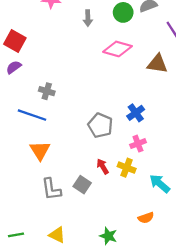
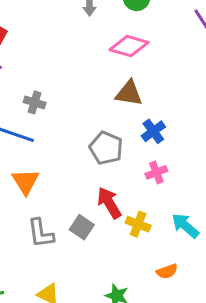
brown triangle: (157, 64) -> (129, 93), moved
red arrow: (103, 166) -> (109, 203), size x1.5
yellow cross: (127, 168) -> (138, 224), moved

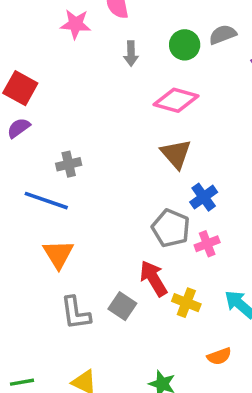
brown triangle: (129, 93) -> (176, 154), turned 40
gray cross: (35, 102) -> (69, 164), turned -30
gray pentagon: (106, 148) -> (171, 228), moved

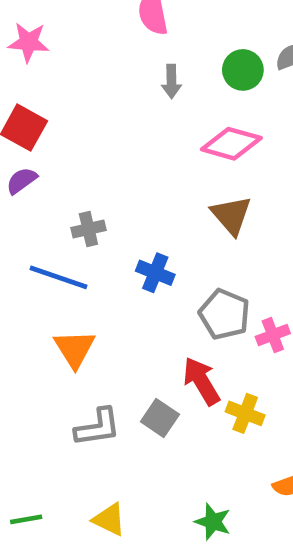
pink star: (76, 24) -> (29, 42), moved
blue cross: (204, 197) -> (155, 273), moved, turned -32
gray L-shape: (76, 313) -> (98, 427), turned -90

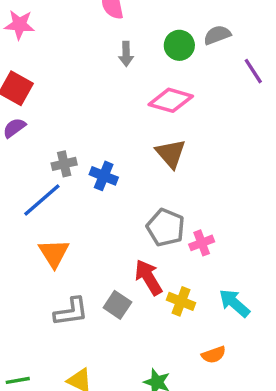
blue cross: (155, 273) -> (104, 176), moved
blue line: (58, 277) -> (42, 200), turned -60

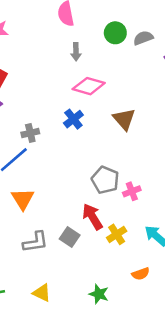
green circle: (179, 45) -> (115, 33), moved
pink diamond: (171, 100) -> (89, 86), moved
brown triangle: (171, 154) -> (124, 119), moved
blue cross: (104, 176) -> (73, 119), moved, turned 30
yellow cross: (181, 301) -> (117, 234), turned 36

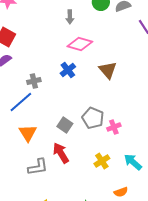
red arrow: (92, 217) -> (61, 153), moved
gray square: (70, 237) -> (65, 125), moved

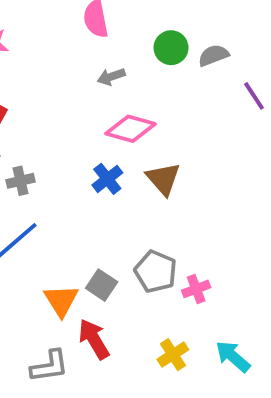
gray arrow: (70, 17) -> (111, 77), turned 72
brown triangle: (108, 70) -> (163, 179), moved
gray cross: (34, 81) -> (20, 181), moved
orange triangle: (28, 133) -> (61, 300), moved

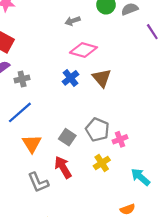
orange triangle: (61, 300) -> (32, 144), moved
yellow cross: (173, 355) -> (102, 163), moved
gray L-shape: (49, 366) -> (38, 182), turned 75

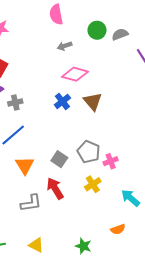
gray L-shape: (38, 182) -> (31, 203), turned -75

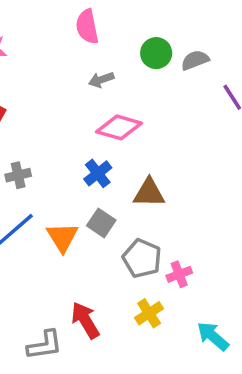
brown triangle: (93, 101) -> (149, 193), moved, turned -48
gray square: (59, 159) -> (101, 223), moved
orange triangle: (25, 165) -> (62, 237), moved

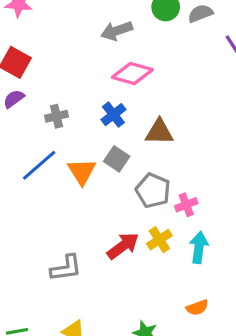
gray arrow: (101, 80) -> (117, 31), size x1.4
gray cross: (18, 175) -> (57, 116), moved
red arrow: (85, 320) -> (123, 246), moved, turned 84
cyan arrow: (213, 336) -> (199, 247), moved, turned 56

